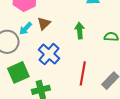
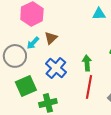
green arrow: (80, 31) -> (87, 63), moved

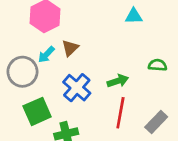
green arrow: (87, 63) -> (118, 81), turned 77

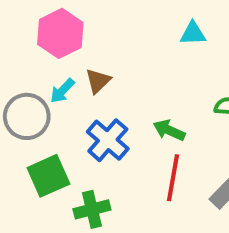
green arrow: (118, 81) -> (169, 130), turned -138

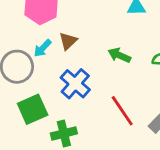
green arrow: (169, 130) -> (119, 55), moved
red line: (173, 178) -> (122, 111), turned -44

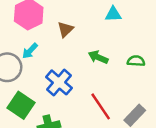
brown triangle: (68, 41) -> (65, 29), moved
green square: (33, 109) -> (21, 105), turned -32

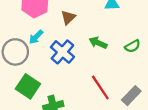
green semicircle: (136, 61) -> (132, 46), turned 147
blue cross: (59, 82) -> (62, 52), moved

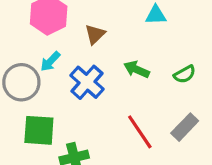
green square: (28, 86) -> (39, 130), turned -30
gray rectangle: (131, 96) -> (185, 127), moved

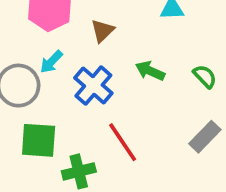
green semicircle: (185, 74) -> (205, 76), turned -105
red line: (140, 132) -> (123, 142), moved

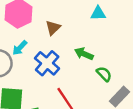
green semicircle: (205, 76) -> (104, 74), moved

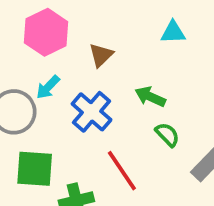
green semicircle: (104, 74) -> (167, 135), moved

